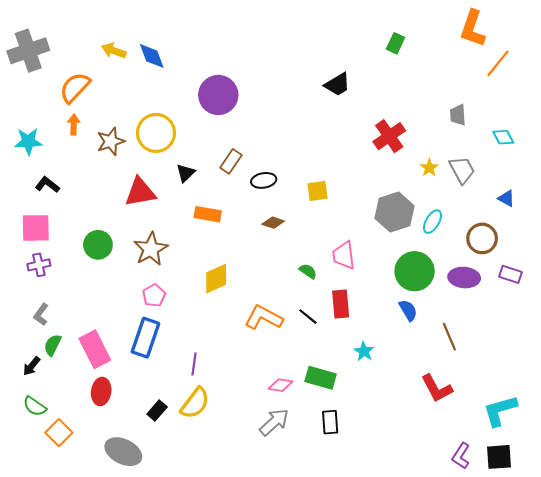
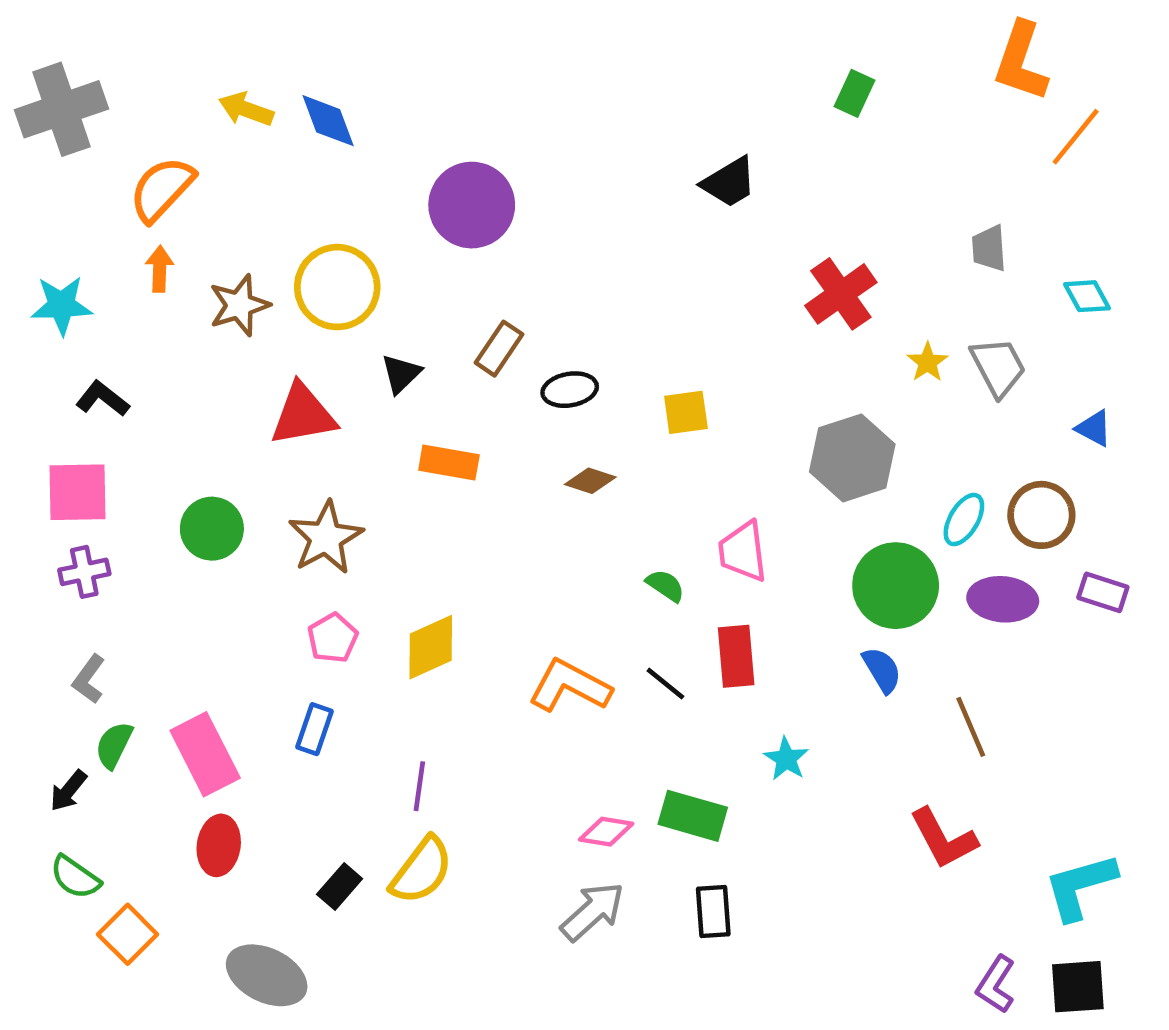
cyan ellipse: (432, 222) -> (964, 520), moved
yellow diamond: (216, 279) -> (431, 647), moved
blue rectangle: (145, 338) -> (314, 729), size x0.6

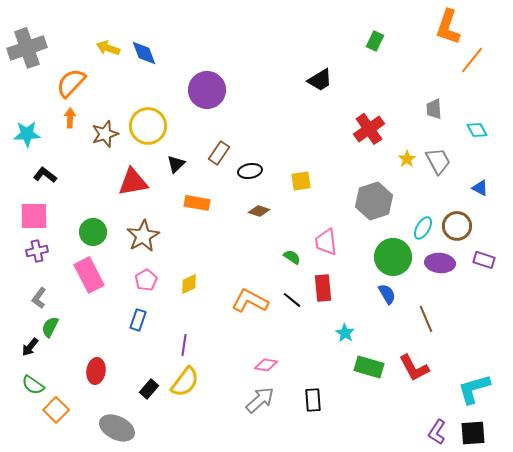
yellow diamond: (431, 647) -> (189, 284), size x0.7
pink rectangle: (205, 754) -> (89, 275), moved
green rectangle: (693, 816) -> (369, 367), moved

